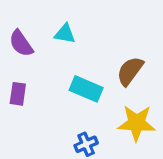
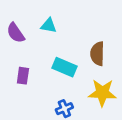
brown semicircle: (130, 71) -> (97, 54), turned -35
purple rectangle: (18, 94) -> (23, 76), moved

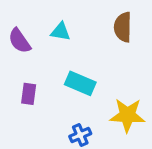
brown semicircle: (97, 54) -> (123, 27), moved

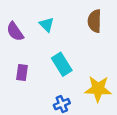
cyan triangle: (61, 32) -> (47, 25), turned 35
cyan rectangle: (80, 83) -> (62, 64), turned 35

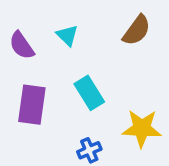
brown semicircle: (95, 21) -> (137, 30), turned -145
purple rectangle: (22, 72) -> (32, 105), size x1.6

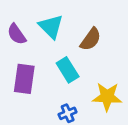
brown semicircle: (137, 30) -> (91, 39), moved
cyan triangle: (67, 35) -> (51, 27), size x1.5

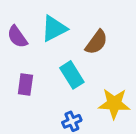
cyan triangle: (51, 27) -> (54, 29), turned 48
purple rectangle: (24, 79) -> (25, 84), size x0.7

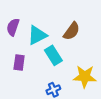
cyan triangle: (54, 29) -> (37, 35), moved
purple semicircle: (17, 37) -> (13, 27), turned 54

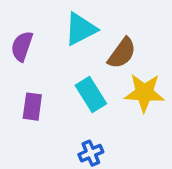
cyan triangle: (37, 35) -> (81, 29), moved
yellow star: (85, 77) -> (144, 93), moved

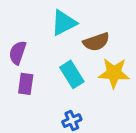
purple semicircle: (22, 46) -> (18, 53), moved
brown semicircle: (122, 53) -> (96, 42), turned 35

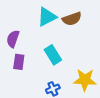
brown semicircle: (96, 42) -> (72, 19), moved
yellow star: (114, 73) -> (85, 80), moved

